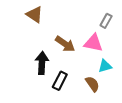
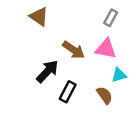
gray rectangle: (106, 21) -> (111, 18), moved
black arrow: (42, 63) -> (47, 71), turned 40

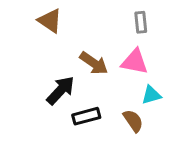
gray rectangle: (111, 18) -> (141, 22), turned -35
black rectangle: (68, 92) -> (86, 116), turned 48

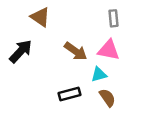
black arrow: (60, 90) -> (21, 51), moved
cyan triangle: (151, 95) -> (99, 74), moved

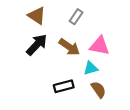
gray rectangle: (114, 18) -> (76, 17), moved, turned 40
black arrow: (21, 51) -> (37, 45), moved

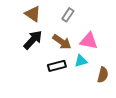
black rectangle: (64, 86) -> (57, 66), moved
brown semicircle: (98, 90) -> (103, 75), moved, turned 49

